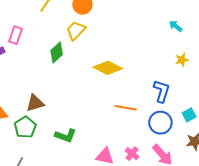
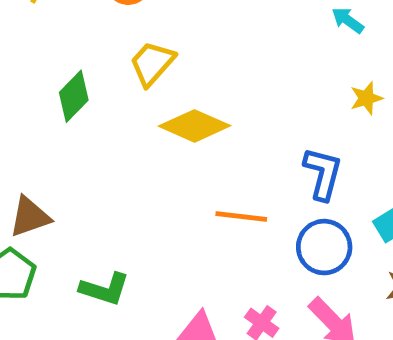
yellow trapezoid: (76, 30) -> (152, 63), moved

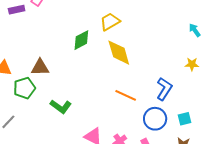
green diamond: (74, 96) -> (81, 40), moved
yellow diamond: (195, 126) -> (119, 53), turned 32

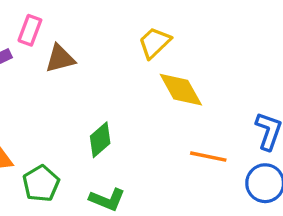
green diamond: (81, 40) -> (100, 140), moved
brown triangle: (40, 67) -> (60, 59), moved

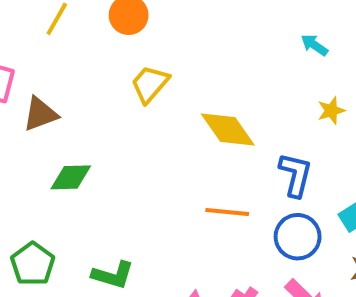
yellow diamond: (181, 90) -> (228, 130), moved
green diamond: (100, 140) -> (71, 177), moved, turned 45

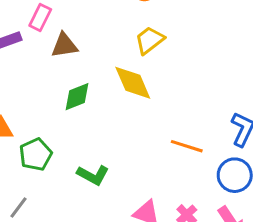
yellow diamond: (228, 130) -> (133, 83), moved
green diamond: (71, 177) -> (77, 97), turned -32

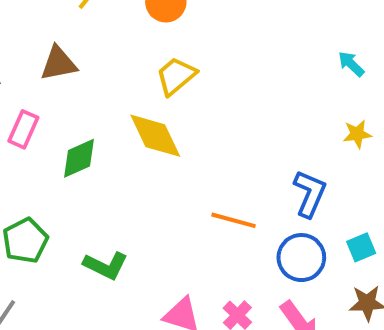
pink rectangle: (40, 17) -> (23, 129), moved
brown triangle: (64, 45) -> (59, 63), moved

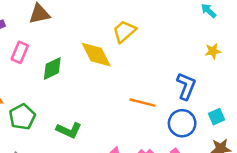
yellow trapezoid: (176, 76) -> (124, 31), moved

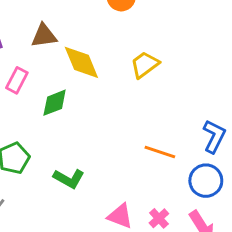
yellow diamond: (96, 55) -> (81, 62), moved

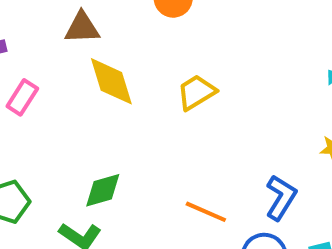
brown triangle: (44, 36) -> (82, 28), moved
green diamond: (55, 103) -> (103, 190), moved

